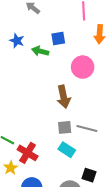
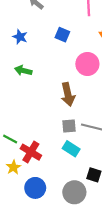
blue square: (58, 38) -> (62, 35), turned 32
green arrow: (40, 51) -> (23, 70), moved

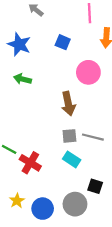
blue star: (20, 37) -> (19, 44), size x1.5
yellow star: (13, 167) -> (17, 201), moved
blue circle: (35, 188) -> (43, 209), moved

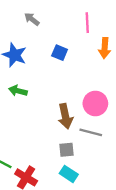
pink circle: (88, 72) -> (95, 103), moved
gray line: (93, 137) -> (91, 132), moved

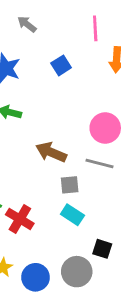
blue square: (60, 53) -> (61, 65), turned 35
brown arrow: (65, 116) -> (51, 152), moved, turned 125

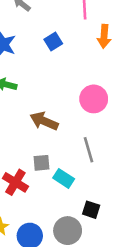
gray line: (99, 164) -> (88, 150), moved, turned 60
gray square: (70, 185) -> (42, 163), moved

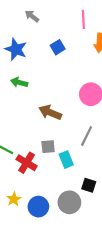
gray line: (88, 150) -> (87, 136), turned 42
cyan rectangle: (64, 178) -> (66, 160), turned 35

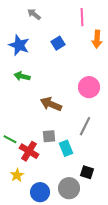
yellow star: (14, 199) -> (17, 175), moved

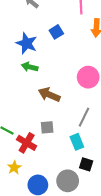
blue star: (19, 45) -> (27, 43), moved
green arrow: (22, 76) -> (30, 67), moved
cyan rectangle: (66, 148) -> (77, 142), moved

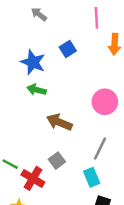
gray square: (47, 127) -> (57, 161), turned -32

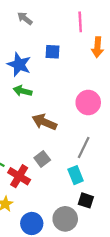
blue square: (68, 49) -> (52, 52), turned 35

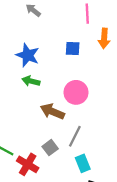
blue square: (52, 52) -> (73, 48), moved
pink circle: (88, 102) -> (76, 92), moved
gray line: (84, 147) -> (75, 136), moved

